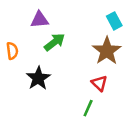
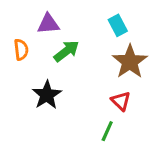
cyan rectangle: (114, 21) -> (118, 25), moved
orange semicircle: (12, 51) -> (21, 50), moved

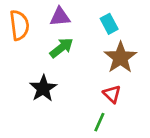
purple triangle: (48, 24) -> (60, 17), moved
orange semicircle: (21, 50) -> (19, 25), moved, size x1.5

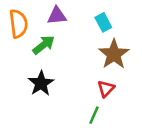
green arrow: (61, 48) -> (44, 45), moved
red triangle: (112, 94) -> (106, 89), turned 30

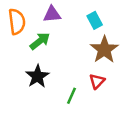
green line: (94, 115) -> (71, 96), moved

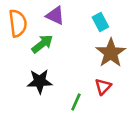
purple triangle: (52, 14) -> (55, 15), turned 30
black star: (37, 76) -> (40, 81), turned 30

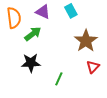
cyan rectangle: (100, 22) -> (71, 11), moved
red triangle: (103, 87) -> (93, 67), moved

